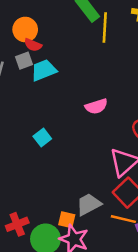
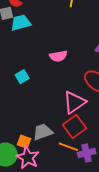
cyan square: (42, 137) -> (22, 77), moved

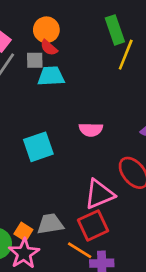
cyan square: (22, 77) -> (38, 147), size x1.6

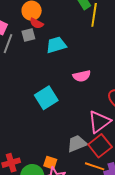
cyan trapezoid: (51, 76) -> (56, 45), moved
gray trapezoid: (50, 224) -> (77, 144), moved

